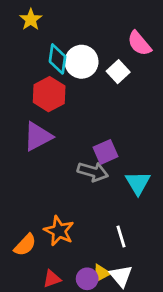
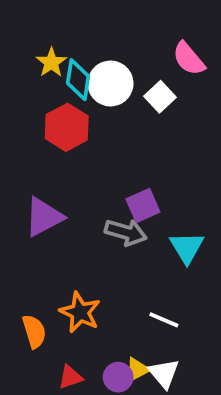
yellow star: (31, 19) -> (51, 63), moved
purple triangle: (38, 136) -> (44, 217), moved
white line: (121, 236) -> (164, 320), turned -50
orange semicircle: (25, 245) -> (34, 331), turned -60

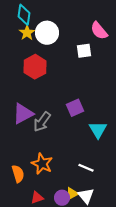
cyan diamond: (78, 80) -> (24, 15), moved
white circle: (110, 83) -> (47, 33), moved
white square: (160, 97) -> (84, 51), turned 35
gray arrow: (126, 232) -> (42, 122), moved, turned 110

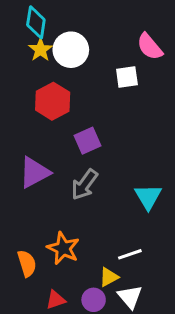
purple square: (75, 108) -> (88, 141), moved
gray arrow: (42, 122) -> (84, 185), moved
white line: (86, 168) -> (130, 254), turned -42
yellow triangle: (72, 194) -> (109, 277), moved

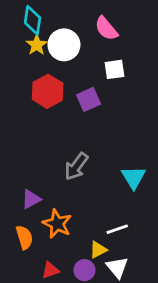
pink semicircle: (150, 47) -> (106, 28), moved
purple square: (88, 141) -> (89, 99), moved
purple triangle: (34, 172) -> (31, 199), moved, size x0.7

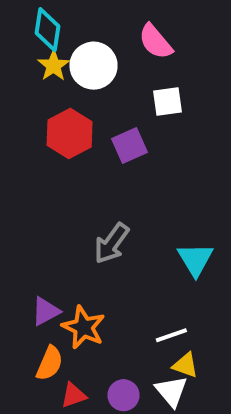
purple triangle: (31, 199) -> (46, 311), moved
orange semicircle: (24, 237) -> (50, 363), moved, turned 40
yellow triangle: (98, 250) -> (185, 365), moved, turned 48

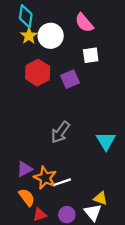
white line: (171, 335) -> (62, 182), moved
orange semicircle: (50, 363) -> (27, 197), turned -60

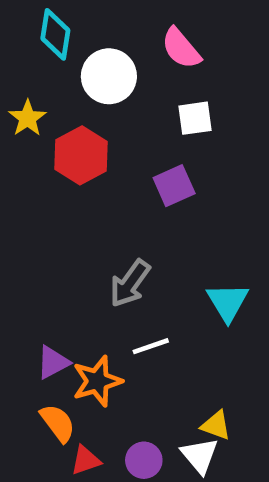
yellow star: (29, 36) -> (27, 118), moved
purple square: (70, 79) -> (174, 186), moved
orange star: (45, 178) -> (97, 381), turned 30
white line: (62, 182) -> (151, 346), moved

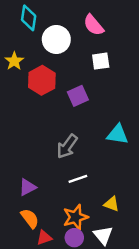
purple square: (174, 186) -> (78, 96), moved
cyan triangle: (228, 302) -> (118, 134), moved, turned -50
orange star: (97, 381) -> (76, 217), moved
yellow triangle: (216, 425) -> (112, 204), moved

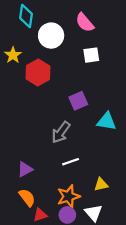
purple square: (78, 96) -> (78, 101), moved
yellow triangle: (112, 204) -> (101, 184), turned -32

